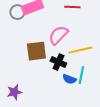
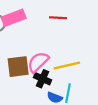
pink semicircle: (58, 35) -> (38, 62), moved

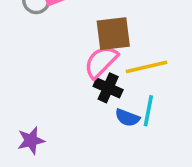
brown square: (18, 67) -> (113, 34), moved

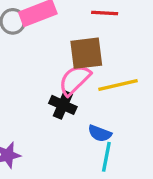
black cross: (108, 88) -> (63, 105), moved
cyan line: (148, 111) -> (106, 157), moved

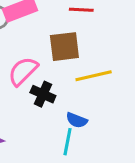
pink semicircle: (75, 80) -> (23, 71), moved
cyan line: (106, 157) -> (68, 142), moved

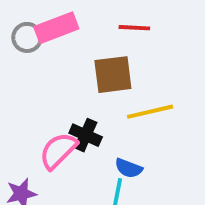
pink semicircle: (23, 71) -> (58, 151), moved

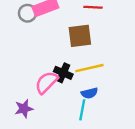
yellow line: (150, 112) -> (89, 68), moved
blue semicircle: (129, 168) -> (89, 93), turned -35

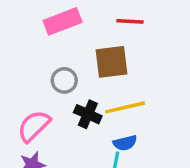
gray circle: (27, 13) -> (64, 80), moved
pink semicircle: (47, 82) -> (34, 126), moved

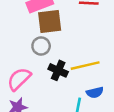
brown square: (111, 62) -> (50, 22), moved
blue semicircle: (125, 143) -> (95, 92), moved

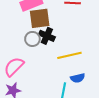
black cross: (58, 70) -> (47, 36), moved

